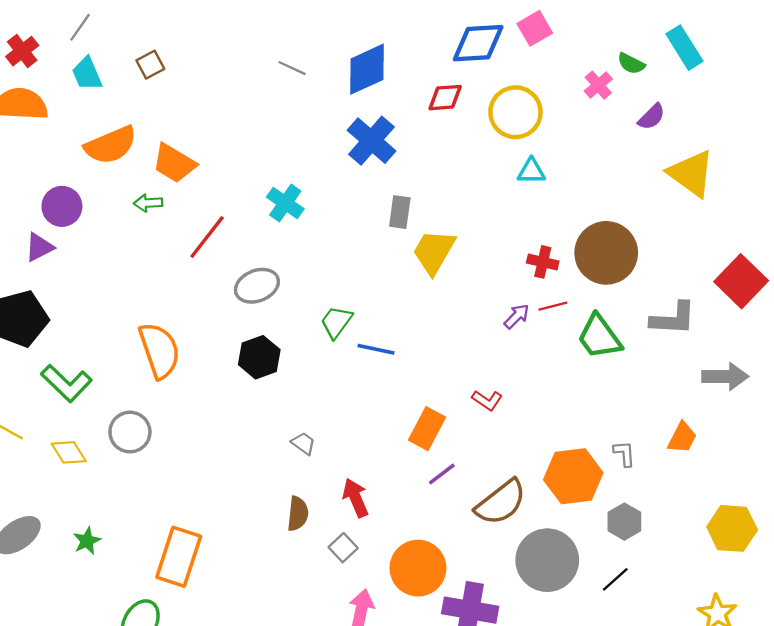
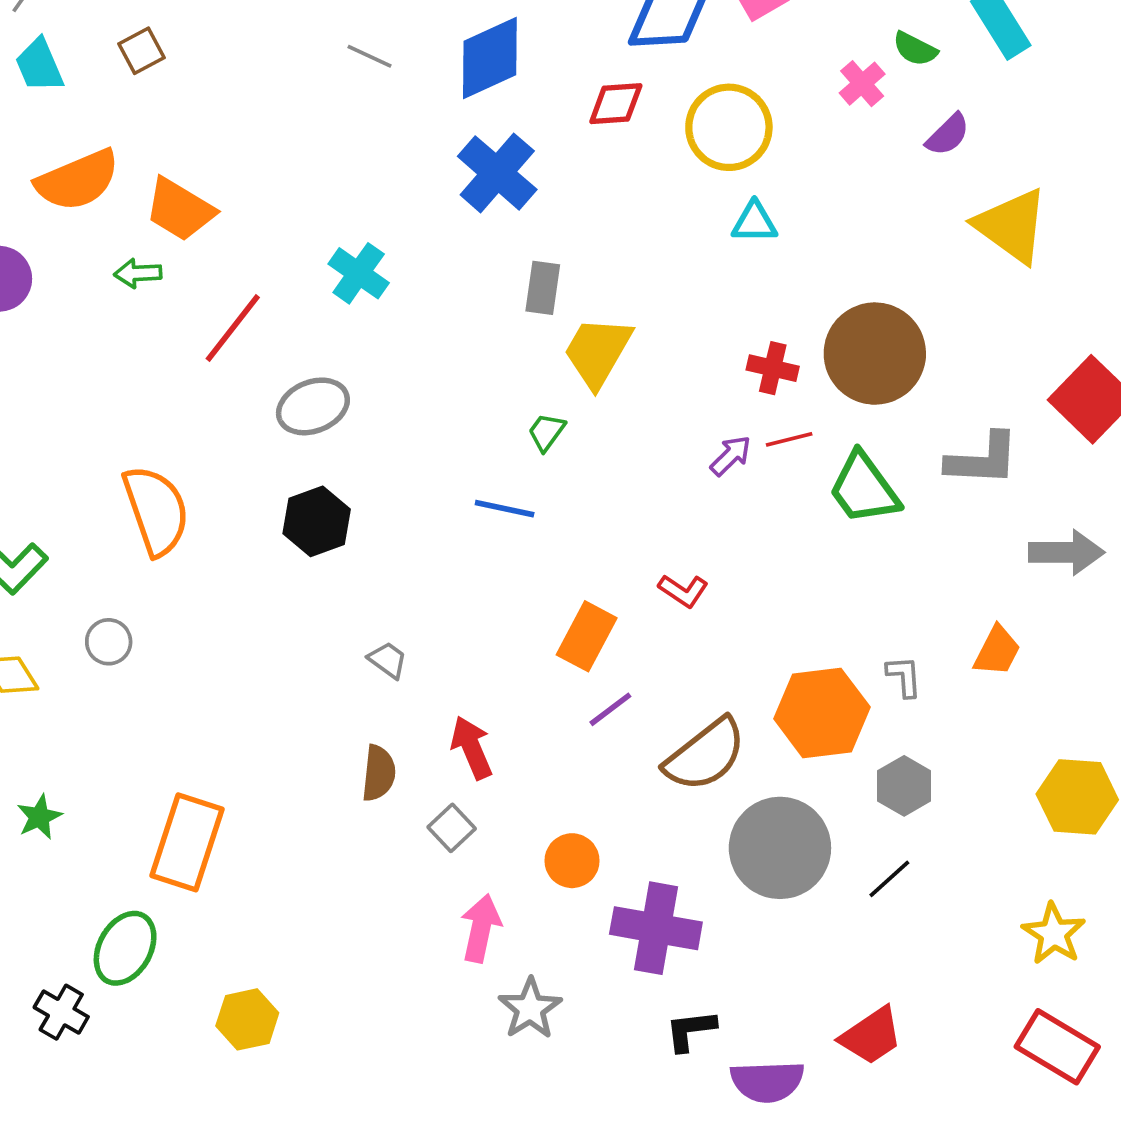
green trapezoid: (336, 322) -> (546, 432), moved, size x0.7
gray circle: (130, 432) -> (109, 642), size x0.7
orange circle: (418, 568) -> (572, 861), size x0.6

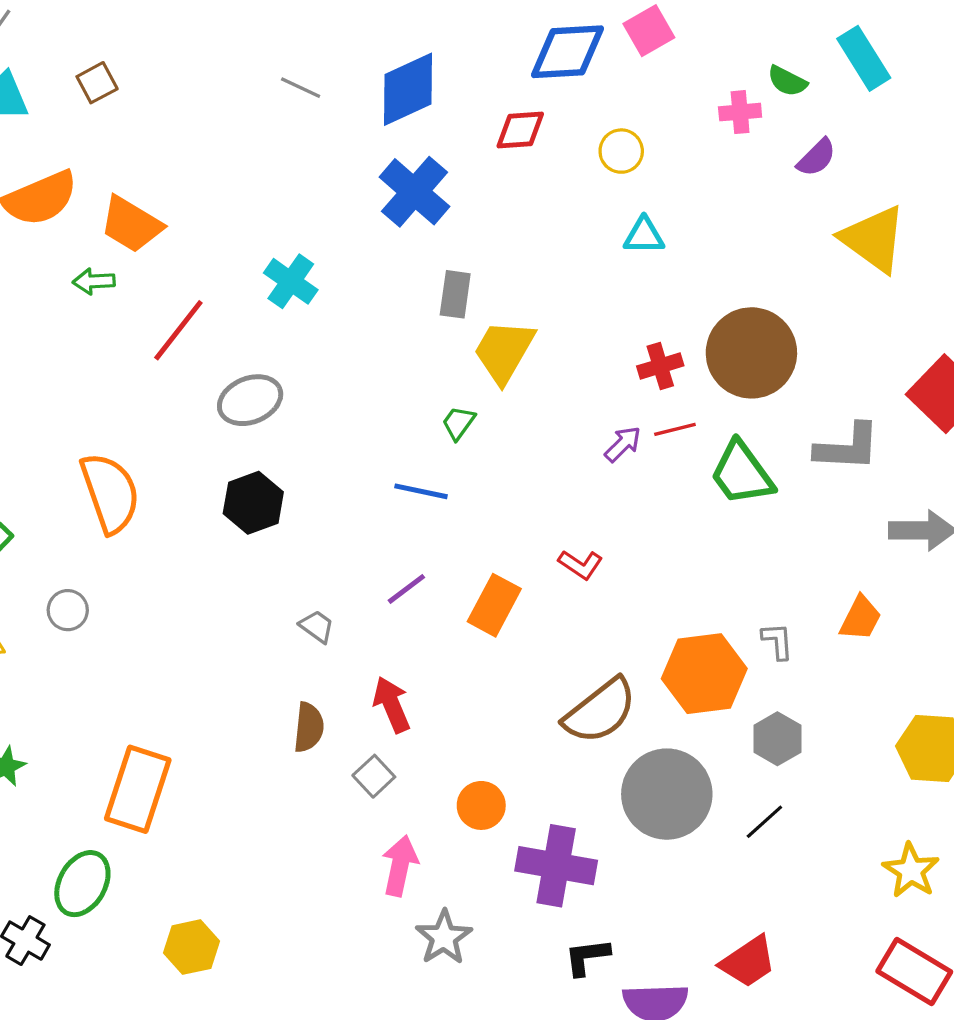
pink cross: (862, 84) -> (740, 112), turned 36
yellow circle: (729, 127) -> (621, 151), size x0.6
red cross: (773, 368) -> (660, 366), turned -30
purple line: (610, 709) -> (406, 589), moved

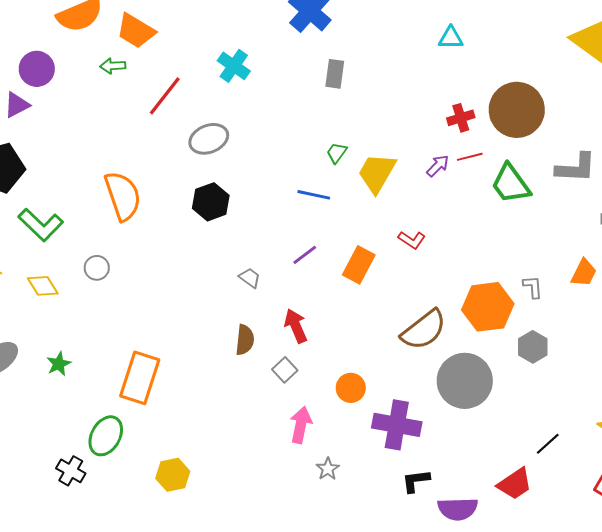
yellow trapezoid: (504, 351) -> (377, 173), moved
black line: (764, 822) -> (548, 444), moved
gray star: (444, 937) -> (328, 469), size x0.7

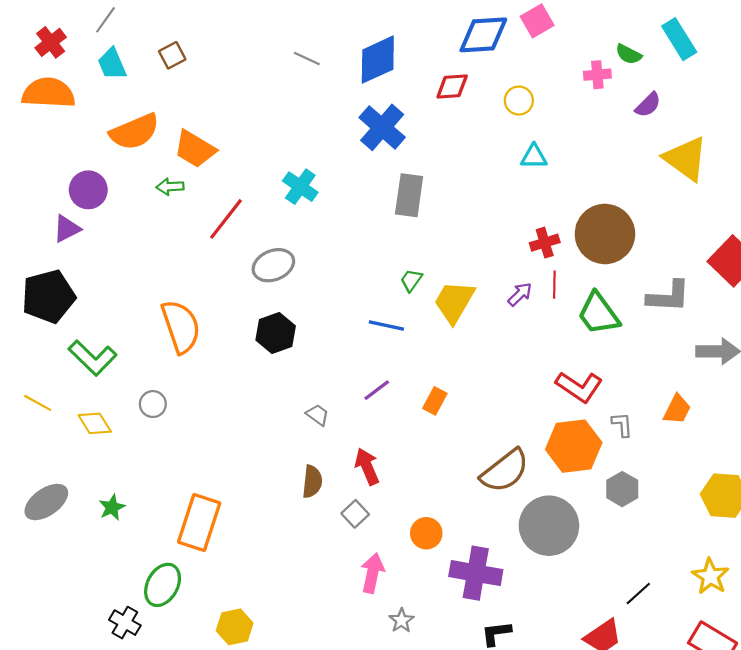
gray rectangle: (335, 74) -> (409, 195), size x1.4
red line: (470, 157) -> (554, 285), turned -75
red L-shape: (412, 240) -> (579, 387), moved, size x1.6
orange rectangle: (359, 265) -> (435, 401), size x0.7

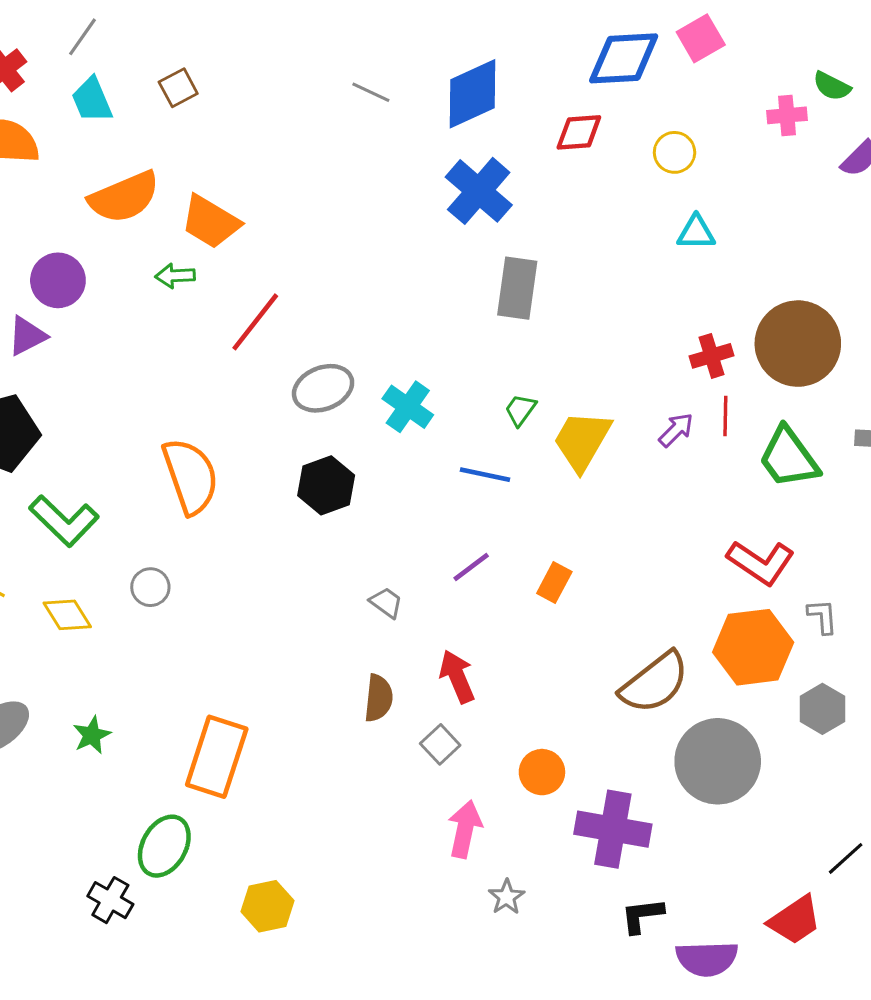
cyan cross: (300, 187) -> (408, 407), moved

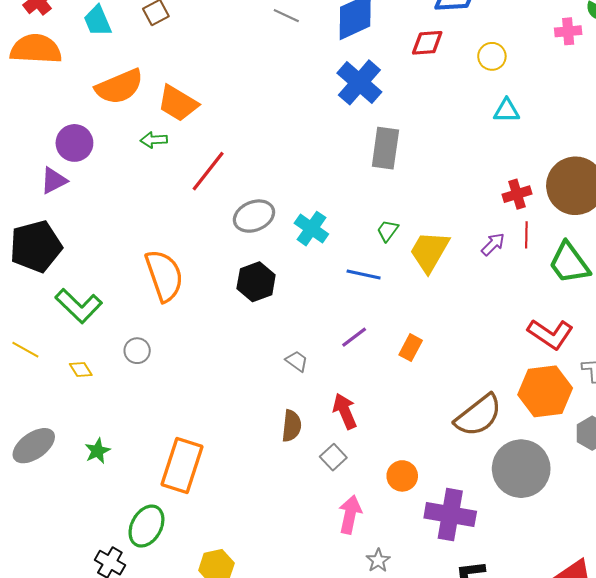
yellow diamond: (67, 615) -> (81, 369), size x0.7

